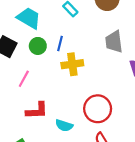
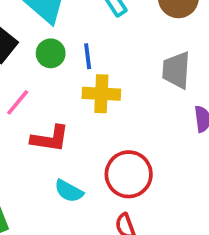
blue line: (60, 44) -> (88, 56), turned -32
red L-shape: (37, 111) -> (50, 139), moved

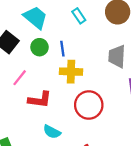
red circle: (129, 174) -> (89, 105), moved

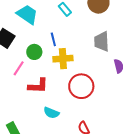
green circle: (39, 47) -> (34, 52), moved

